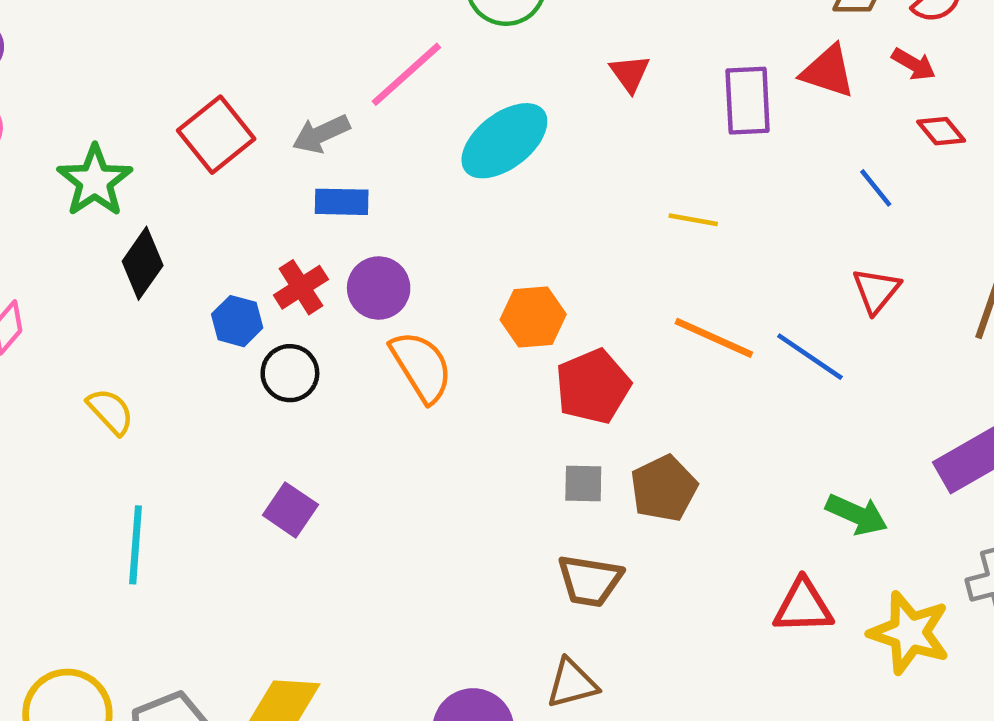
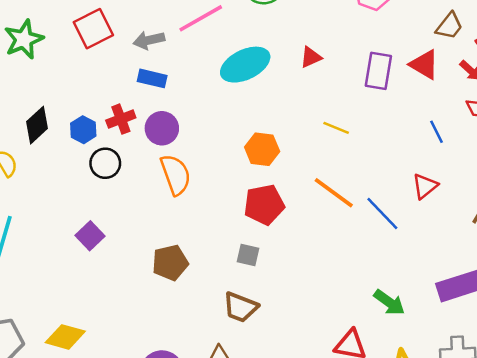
red triangle: (630, 73) -> (311, 57), moved, turned 30
black diamond: (143, 263) -> (37, 125), moved
orange hexagon: (533, 317) -> (262, 149), moved
brown pentagon: (664, 488) -> (170, 263), moved

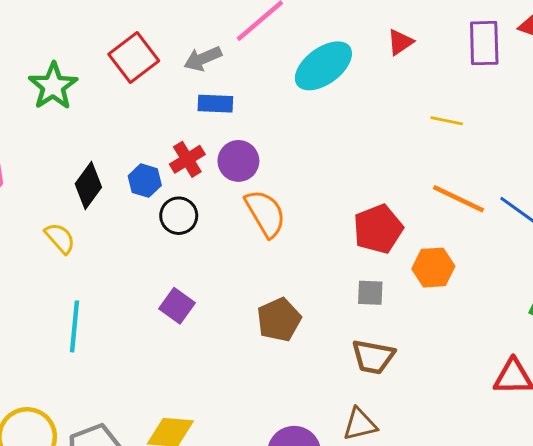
orange hexagon: (262, 149) -> (433, 268), moved

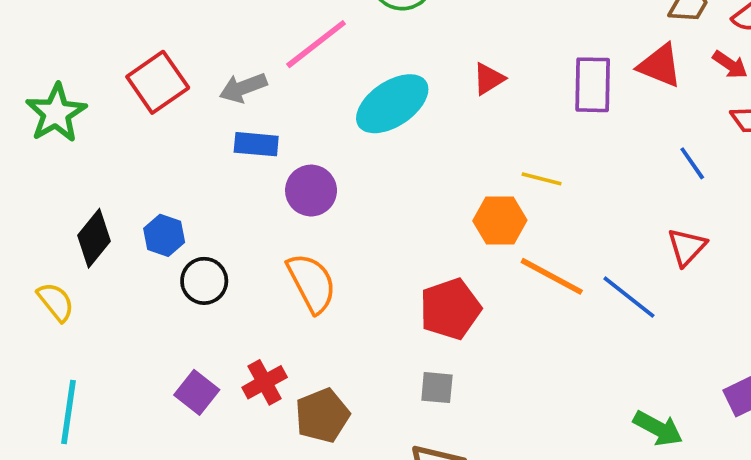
red cross: (187, 159) -> (265, 382), moved
purple circle: (238, 161) -> (311, 191), moved
orange hexagon: (433, 268) -> (500, 221), moved

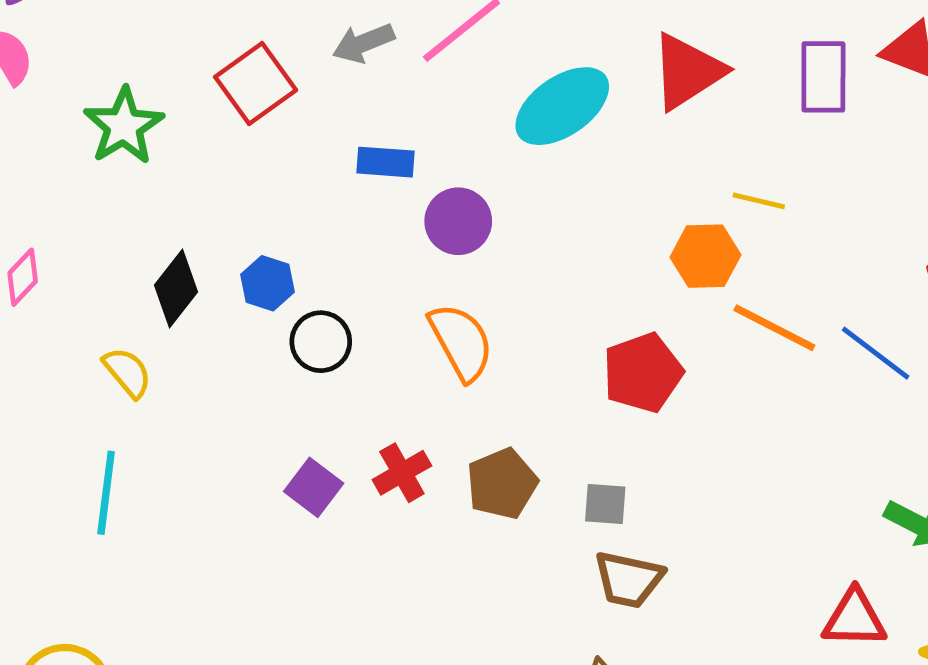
red triangle: (489, 79) -> (688, 71), size x1.8
gray arrow: (243, 88) -> (363, 43), moved
gray square: (437, 388) -> (605, 504), moved
cyan line: (69, 412) -> (106, 493), moved
brown pentagon: (322, 416) -> (502, 484), moved

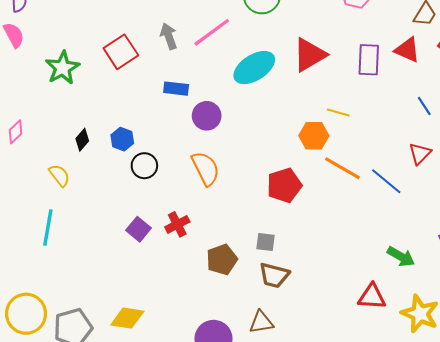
gray arrow: (363, 43) -> (169, 36), turned 90
black diamond: (176, 288) -> (82, 140), size x0.7
brown pentagon: (502, 484) -> (222, 259), moved

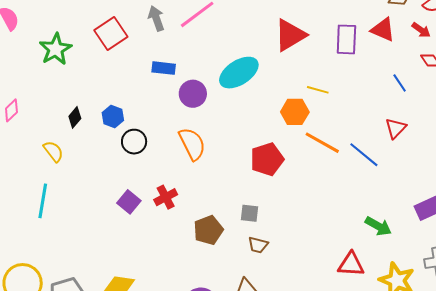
cyan ellipse: (254, 68) -> (239, 73), moved
brown trapezoid: (274, 275) -> (258, 245), size x0.7

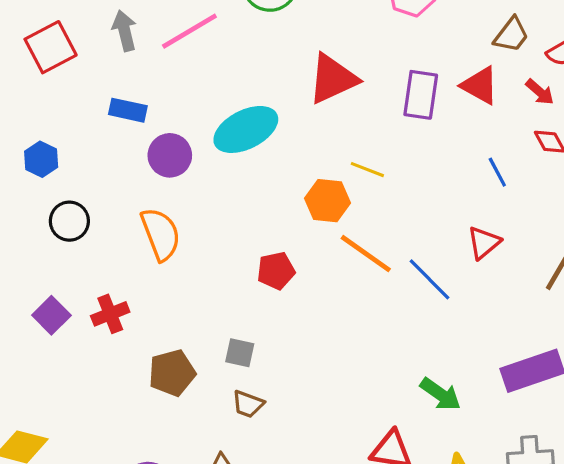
blue hexagon: (113, 117) -> (41, 159), moved
red pentagon: (267, 159) -> (276, 271), size x0.7

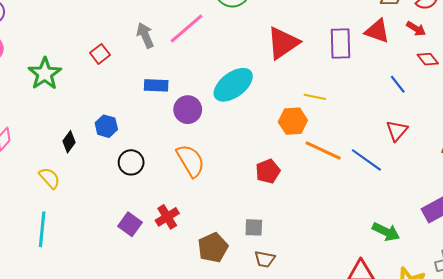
red square: (51, 47) -> (100, 54), size x0.6

